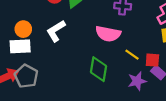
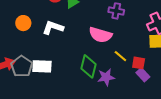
white L-shape: (56, 31) -> (53, 28), turned 45
white rectangle: (20, 46) -> (42, 66), moved
purple star: (137, 81) -> (106, 77), moved

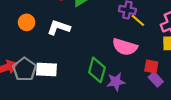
pink semicircle: (100, 35) -> (125, 47), moved
yellow line: (120, 56) -> (138, 20), moved

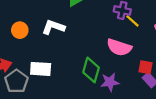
orange circle: (27, 22) -> (20, 30), moved
gray pentagon: (25, 69) -> (16, 81), moved

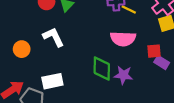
white L-shape: (53, 27) -> (53, 37), turned 60
purple star: (110, 82) -> (123, 75), turned 30

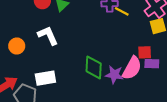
pink semicircle: (123, 39) -> (132, 68), moved, turned -65
purple rectangle: (162, 62) -> (152, 64), turned -32

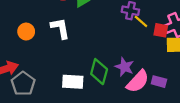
red square: (145, 52) -> (161, 30), moved
purple star: (114, 75) -> (124, 67), moved
white rectangle: (45, 78) -> (73, 82), moved

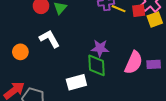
purple star: (124, 67) -> (100, 48), moved
purple rectangle: (159, 82) -> (154, 64), moved

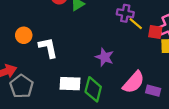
white L-shape: (49, 39) -> (48, 48), moved
green diamond: (97, 65) -> (93, 89), moved

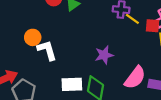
orange circle: (24, 35) -> (33, 37), moved
purple star: (105, 57) -> (104, 55), turned -30

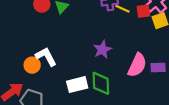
orange circle: (33, 37) -> (32, 65), moved

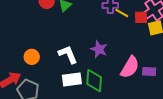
purple star: (102, 50) -> (99, 49), turned -30
white L-shape: (46, 57) -> (68, 54), moved

